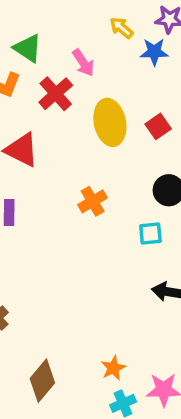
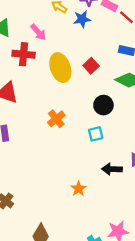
red cross: (56, 94) -> (24, 54), turned -35
orange star: (113, 368) -> (79, 189), moved

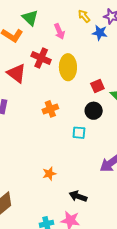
red cross: (24, 54) -> (41, 58), moved
red square: (91, 66) -> (97, 86), moved
black arrow: (112, 169) -> (78, 196), moved

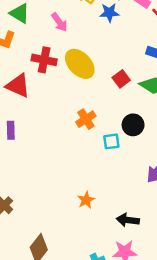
yellow ellipse: (68, 67) -> (80, 64), turned -30
orange cross: (50, 109) -> (86, 119), moved
black circle: (94, 111) -> (133, 125), moved

